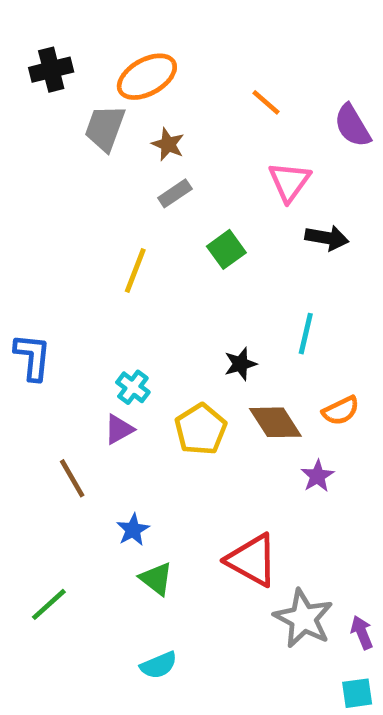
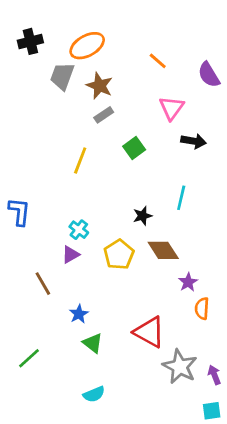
brown star: (168, 144) -> (100, 86), size x1.4
orange semicircle: (341, 411) -> (202, 308), moved, turned 120

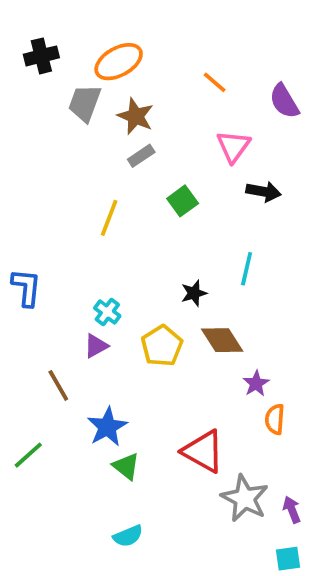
blue star: (79, 314) -> (107, 427), size x1.5
green line: (29, 358) -> (28, 455), moved

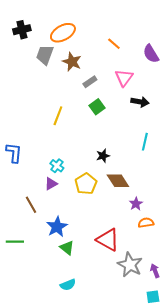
gray rectangle: (141, 156) -> (90, 82), moved
cyan line: (247, 269) -> (145, 142), moved
orange semicircle: (275, 419) -> (146, 223), turned 77
green line: (28, 455) -> (15, 242), turned 42

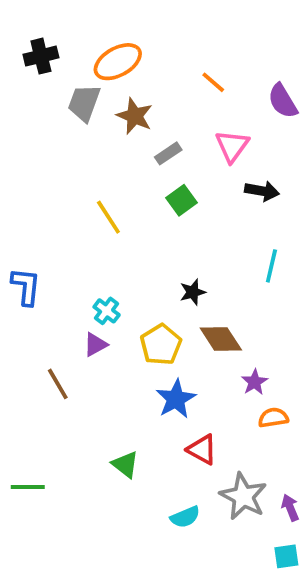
yellow line: (58, 116) -> (108, 217), turned -54
blue star: (57, 227) -> (176, 399), moved
red triangle: (108, 240) -> (202, 450), size x0.7
green line: (15, 242) -> (28, 487), moved
cyan semicircle: (68, 285) -> (185, 517), moved

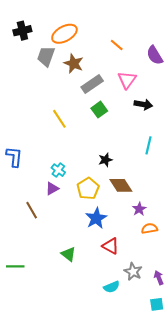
gray rectangle: (168, 153) -> (92, 84), size x1.5
gray star: (243, 496) -> (133, 272), size x0.7
cyan semicircle: (185, 517) -> (112, 287), moved

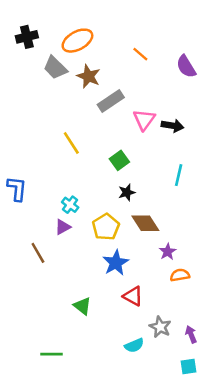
gray trapezoid: (46, 56) -> (55, 68), turned -65
pink triangle: (127, 80) -> (144, 120), moved
green square: (99, 110) -> (119, 160), moved
green line: (15, 266) -> (52, 354), moved

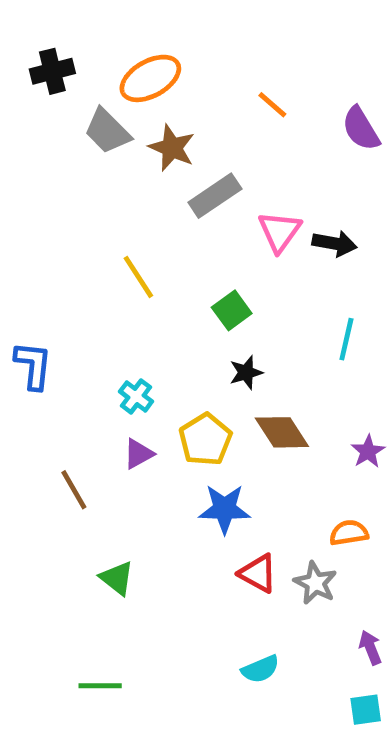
purple triangle: (63, 227) -> (138, 454), moved
purple star: (168, 252) -> (368, 451), moved
blue star: (116, 263) -> (225, 509), turned 30
green triangle: (82, 306) -> (117, 578), moved
gray star: (160, 327) -> (315, 583), moved

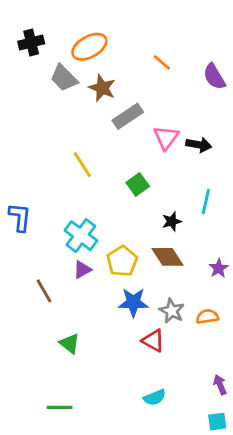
black star: (246, 373) -> (172, 221), moved
cyan cross: (136, 396) -> (81, 236), size x1.6
gray star: (315, 583) -> (172, 311), moved

